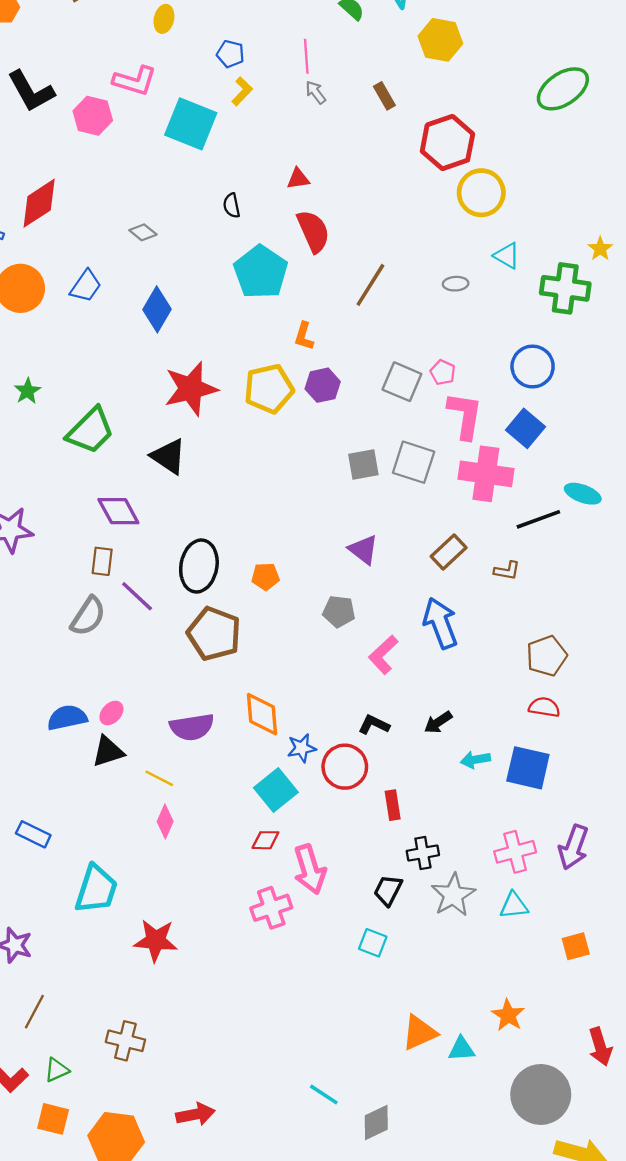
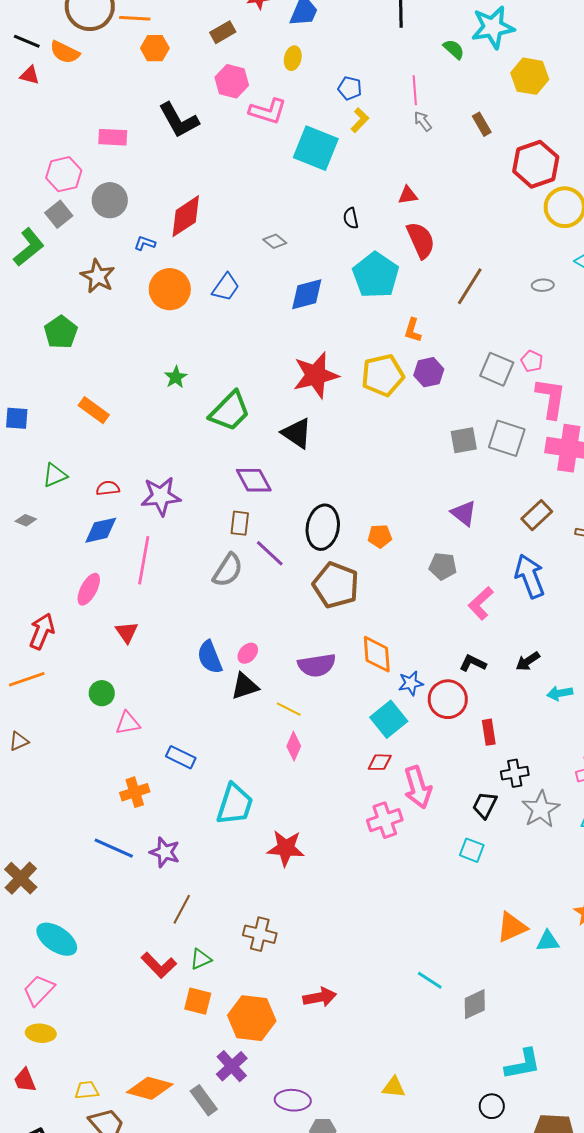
pink hexagon: (93, 116) -> (232, 81), moved
blue diamond: (157, 309) -> (307, 294), moved, turned 45
blue semicircle: (67, 718) -> (210, 657), turned -100

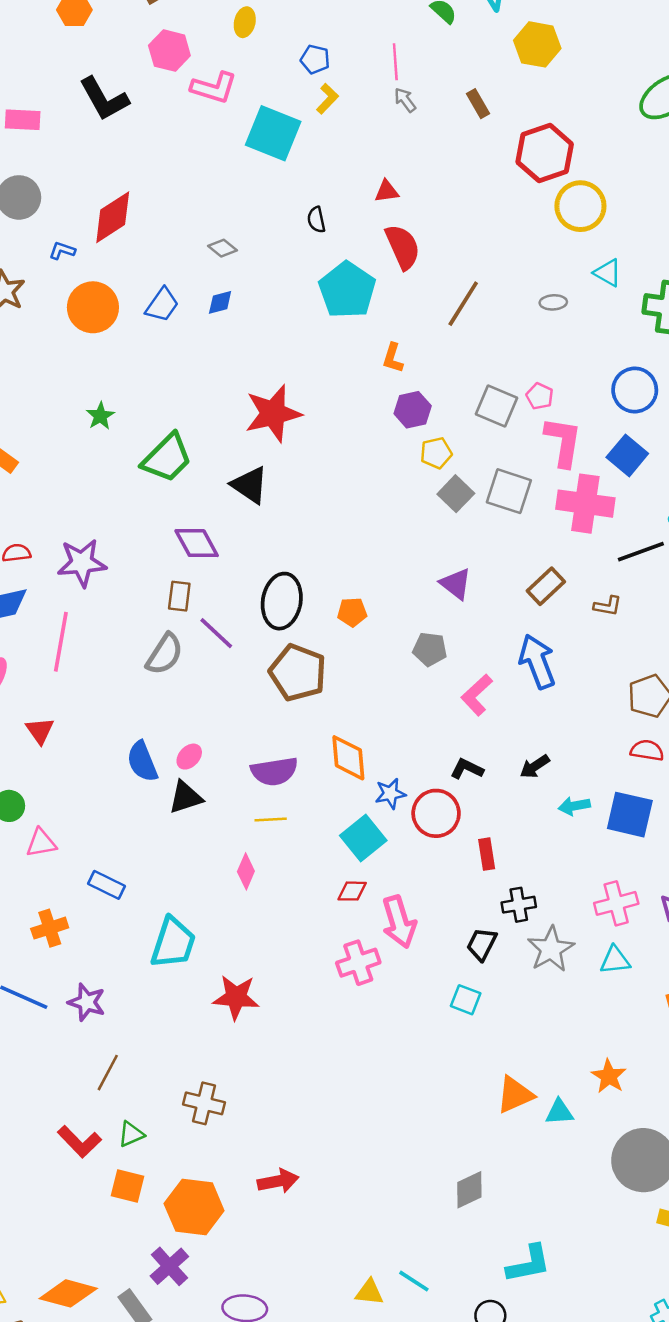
blue diamond: (307, 294) -> (220, 302), moved, size x0.6
yellow pentagon: (383, 375) -> (436, 453), moved, size x0.6
gray square: (464, 440) -> (456, 494), turned -36
yellow line: (289, 709) -> (271, 820), moved, turned -30
cyan line: (430, 980) -> (414, 1281), moved

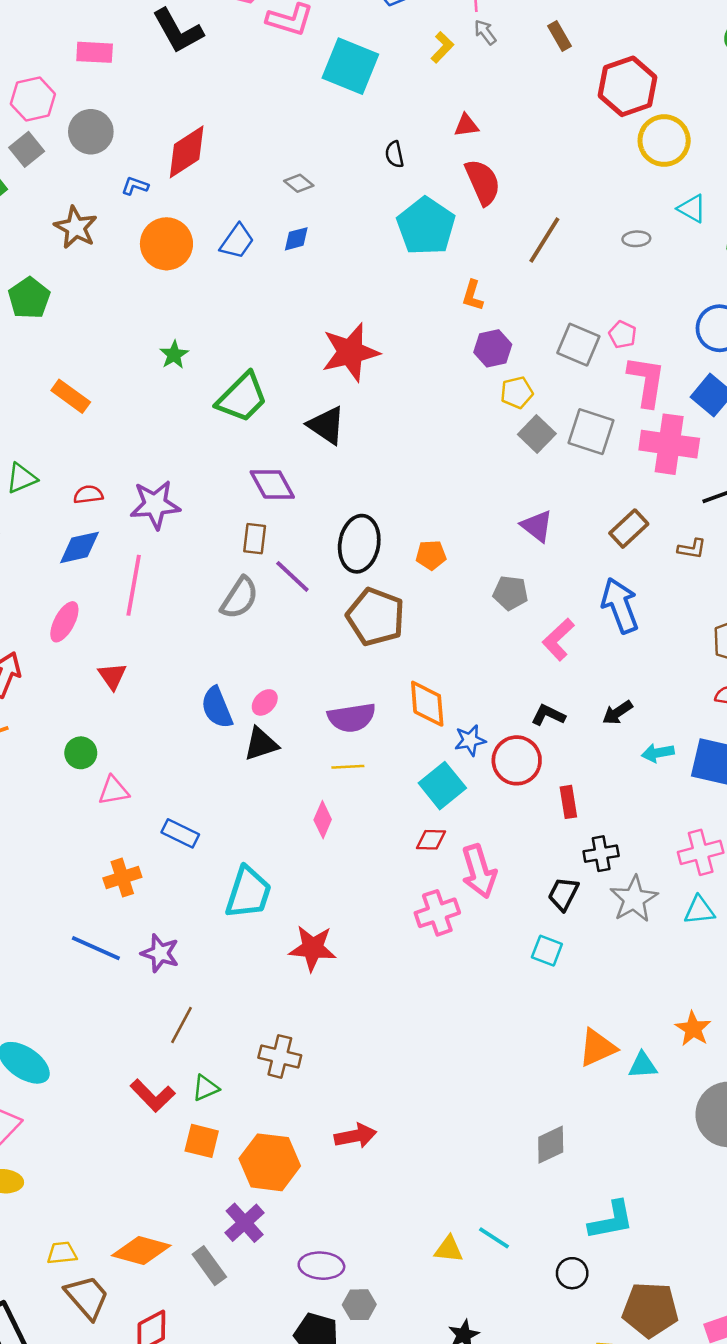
yellow L-shape: (327, 99) -> (442, 47), moved

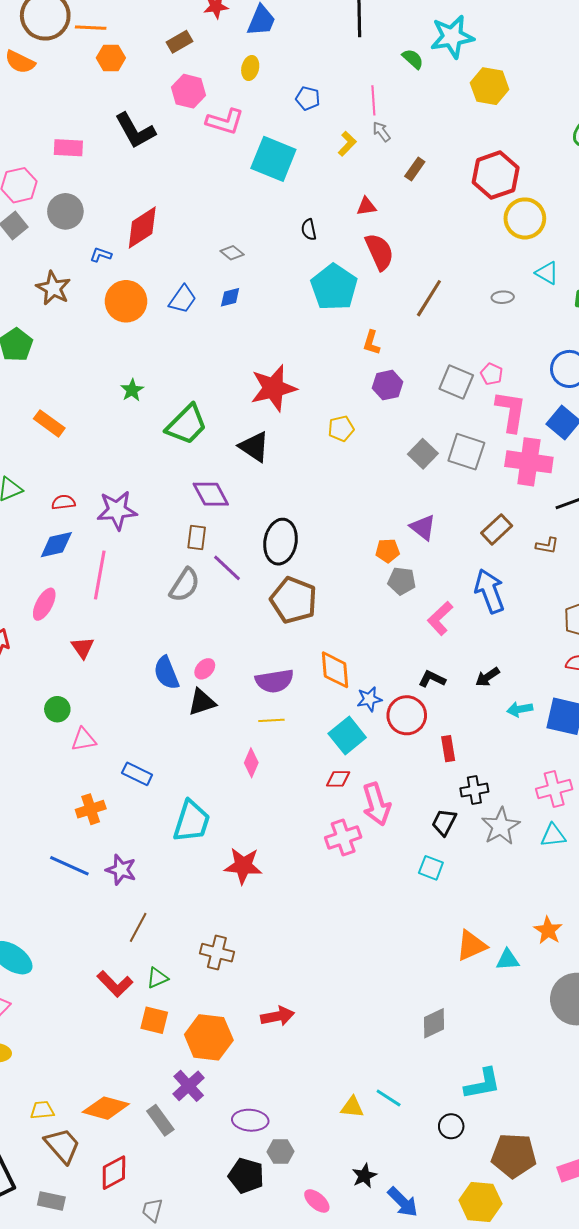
brown rectangle: (560, 36) -> (415, 169), moved, turned 65
yellow pentagon: (517, 393) -> (341, 428), moved
orange pentagon: (431, 555) -> (388, 551), moved

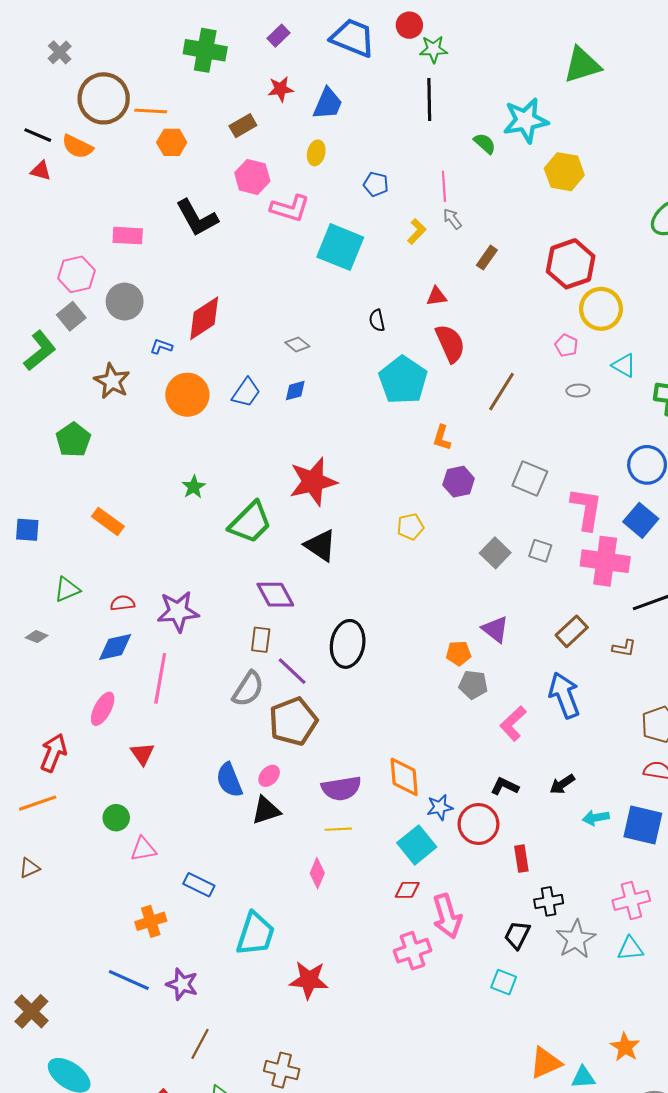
pink pentagon: (492, 374) -> (566, 346), moved
red star: (273, 388) -> (313, 482), moved
gray square: (466, 452) -> (540, 551), size x0.6
brown pentagon: (294, 600) -> (293, 721), moved, turned 30

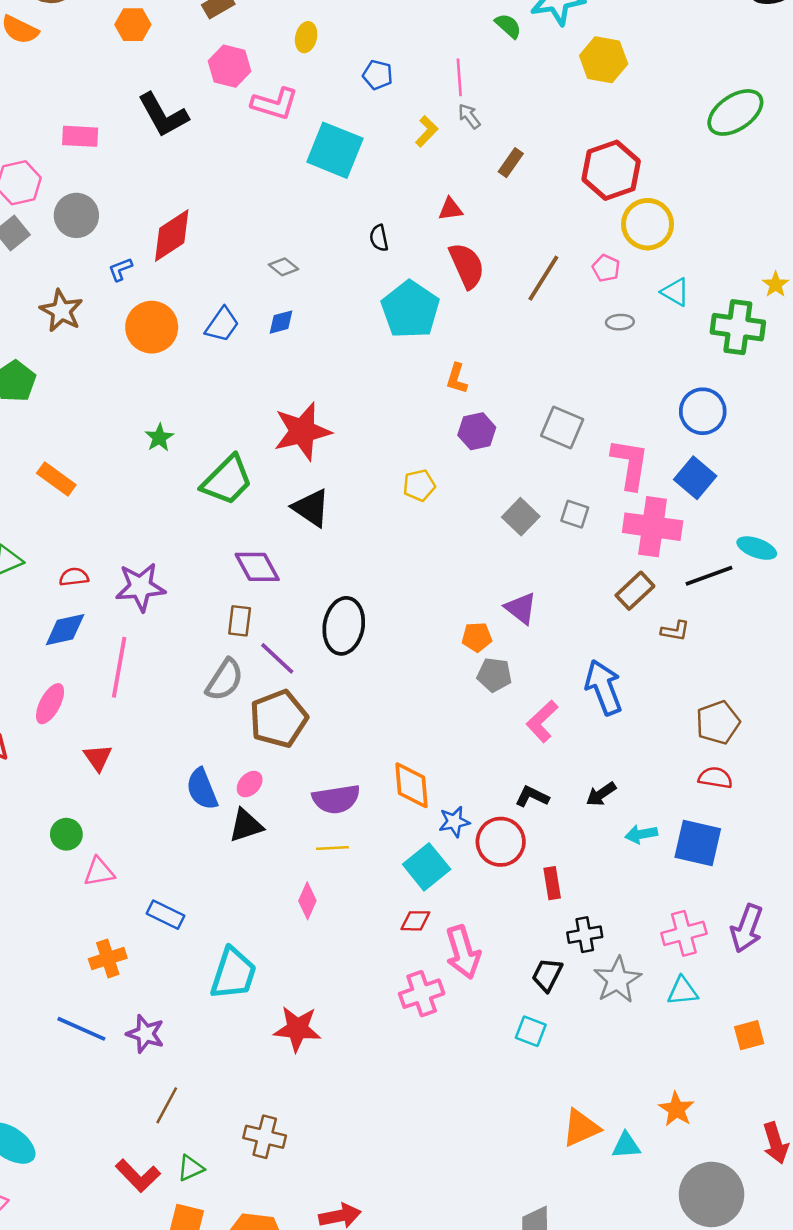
blue L-shape: (161, 347) -> (120, 269), turned -40
brown line: (502, 392) -> (543, 278), moved
brown rectangle: (572, 631) -> (635, 591), moved

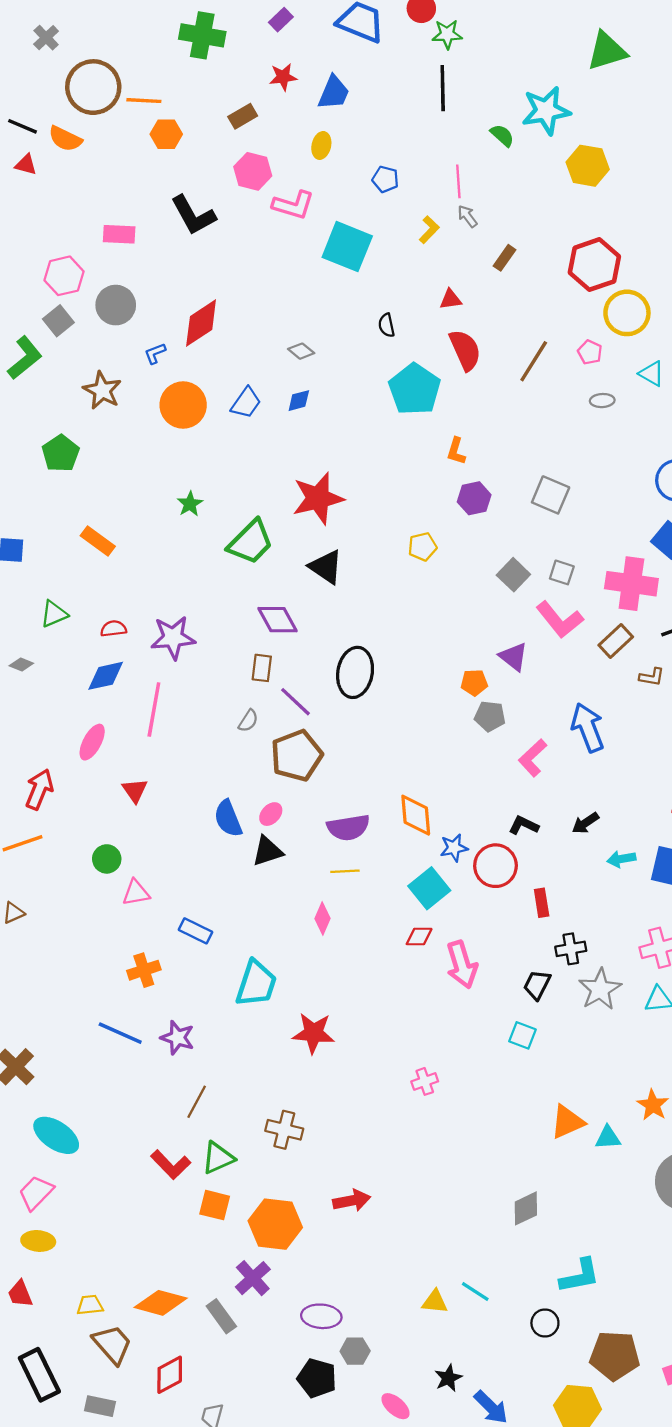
pink L-shape: (630, 464) -> (560, 620), moved, turned 132
gray semicircle: (225, 680) -> (248, 721), size x0.6
pink cross: (422, 994) -> (425, 1081), moved, size x0.7
green triangle: (191, 1168) -> (218, 1158), size x1.4

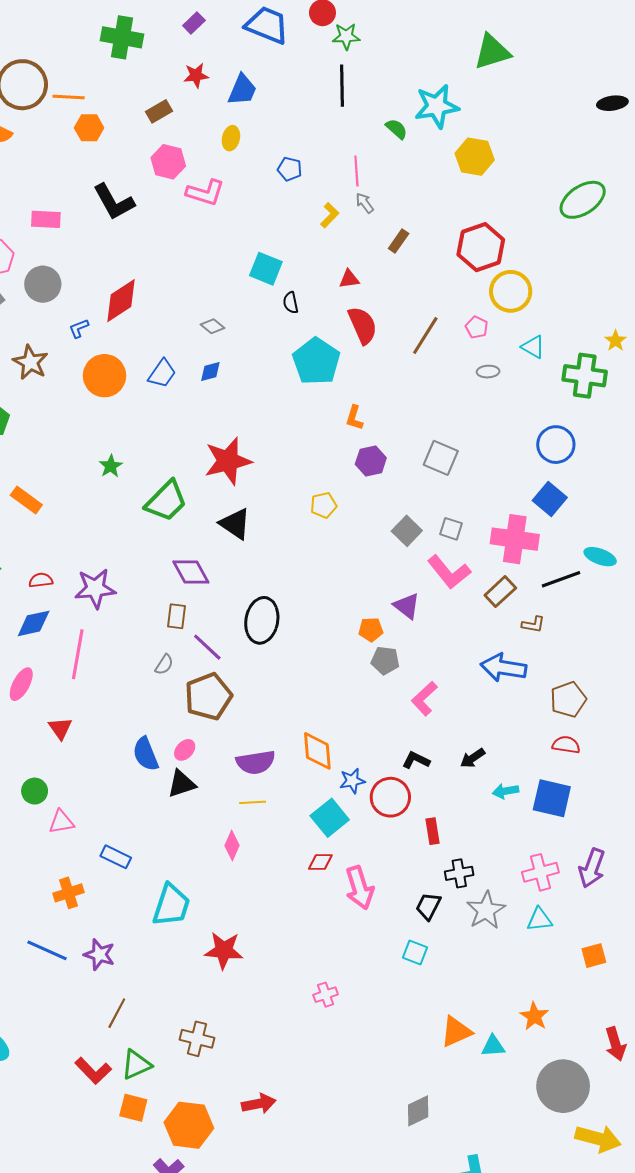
cyan square: (347, 247) -> (266, 269), moved, size x0.7
blue arrow: (588, 728) -> (503, 668), moved, turned -60

